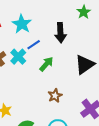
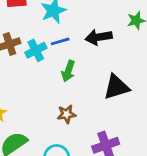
black arrow: (60, 33) -> (99, 37), turned 66
green arrow: (46, 64) -> (68, 71), turned 140

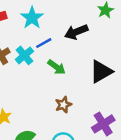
green arrow: (68, 71) -> (57, 67), turned -60

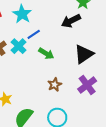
black arrow: (76, 32) -> (71, 21), moved
purple cross: (103, 124) -> (87, 85), moved

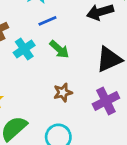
cyan cross: (19, 46) -> (24, 49), moved

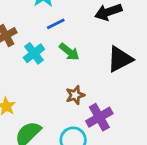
purple cross: (106, 101) -> (99, 117), moved

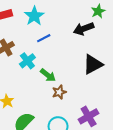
green arrow: (69, 52) -> (48, 75), moved
purple cross: (99, 117) -> (89, 116), moved

